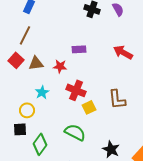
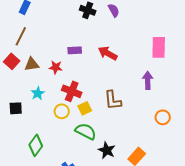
red arrow: (123, 52) -> (108, 53), moved
yellow circle: (27, 110) -> (62, 111), moved
black square: (20, 129) -> (16, 108), moved
green semicircle: (75, 132) -> (86, 131), moved

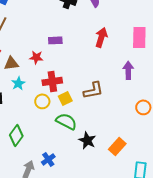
red arrow: (108, 53) -> (101, 37), moved, turned 78
brown triangle: (32, 64) -> (11, 63), moved
red cross: (72, 91) -> (52, 81), turned -30
brown L-shape: (113, 100) -> (93, 90), turned -95

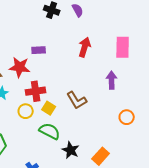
red star: (36, 57) -> (20, 67), size x1.5
brown L-shape: (93, 90) -> (77, 100), turned 70
yellow square: (65, 98) -> (49, 108), turned -32

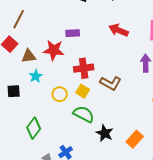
red arrow: (85, 47) -> (119, 30), turned -84
red cross: (36, 91) -> (84, 68), moved
brown L-shape: (77, 100) -> (111, 83), turned -30

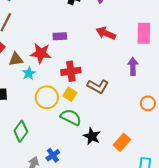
cyan star: (36, 76) -> (29, 73), moved
yellow circle: (60, 94) -> (47, 97), size x1.5

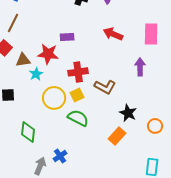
yellow square: (70, 94) -> (77, 95), turned 32
orange circle: (148, 103) -> (155, 126), moved
green diamond: (21, 131) -> (28, 132), turned -30
black star: (92, 136) -> (128, 113), moved
orange rectangle: (122, 142) -> (117, 136), moved

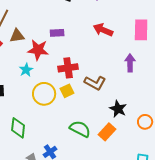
brown triangle: (23, 60) -> (17, 36), moved
green semicircle: (78, 118) -> (80, 129), moved

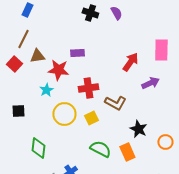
red arrow: (103, 30) -> (130, 62), moved, turned 102
purple arrow: (130, 63) -> (150, 83), turned 66
yellow square: (67, 91) -> (91, 118), moved
orange rectangle: (107, 132) -> (127, 152), turned -66

